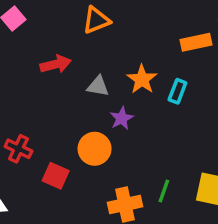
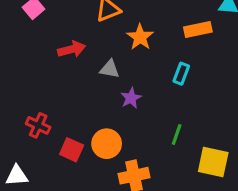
orange star: (142, 79) -> (140, 37), moved
orange circle: (95, 149) -> (107, 144), moved
green line: (164, 191) -> (177, 135), moved

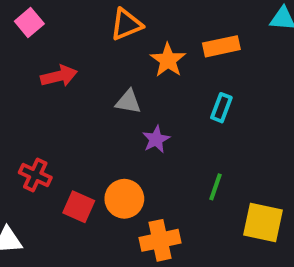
orange rectangle: (198, 29) -> (221, 46), moved
red arrow: (72, 49) -> (59, 76), moved

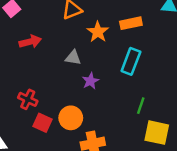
cyan rectangle: (221, 108) -> (131, 61), size x1.5
red cross: (35, 175) -> (28, 99), moved
green line: (215, 187) -> (141, 106), moved

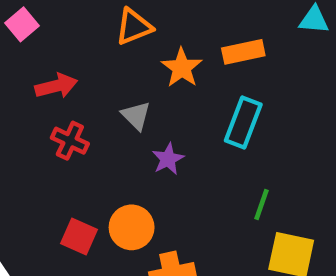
gray triangle: (73, 58) -> (136, 116), turned 35
red cross: (28, 99) -> (70, 141), moved

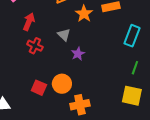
red arrow: (56, 86) -> (29, 22), turned -54
cyan rectangle: (243, 122) -> (132, 36), moved
green line: (262, 205) -> (135, 68), moved

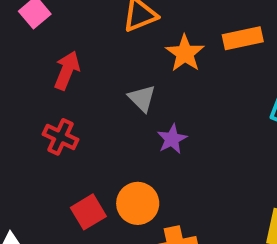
red cross: (35, 46) -> (60, 137), moved
red square: (39, 88) -> (88, 212), turned 35

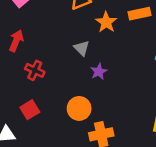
red arrow: (67, 70) -> (16, 41), moved
red square: (88, 212) -> (30, 110), moved

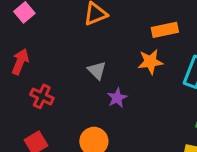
orange star: (106, 22) -> (150, 62), moved, turned 30

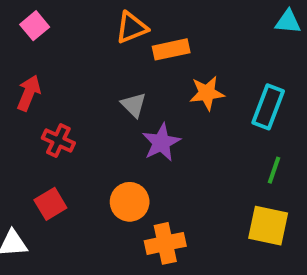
orange rectangle: (165, 30) -> (171, 49), moved
purple star: (117, 98) -> (161, 142), size x1.4

